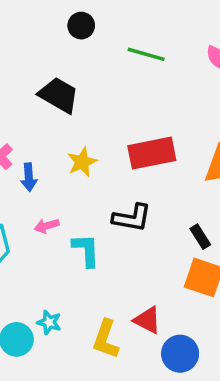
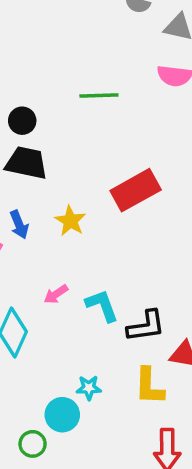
black circle: (81, 26) -> (22, 121), moved
blue arrow: (29, 177) -> (19, 225), moved
black L-shape: (132, 218) -> (146, 326), moved

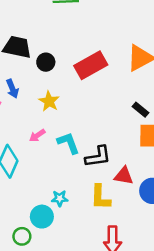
black circle: (22, 121) -> (46, 62), moved
yellow star: (70, 221) -> (49, 101), moved

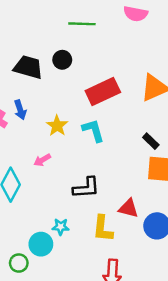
black circle: (46, 62) -> (62, 60), moved
cyan L-shape: (68, 143) -> (93, 130), moved
black L-shape: (98, 157) -> (86, 188), moved

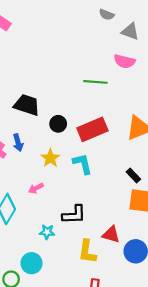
green line: (82, 24) -> (95, 82), moved
black circle: (62, 60) -> (58, 124), moved
cyan star: (61, 227) -> (47, 232), moved

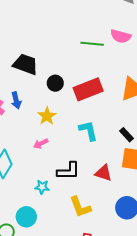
pink semicircle: (125, 61) -> (121, 36), moved
cyan L-shape: (82, 164) -> (88, 131), moved
pink arrow: (36, 188) -> (41, 144), moved
red triangle: (111, 234) -> (103, 173), moved
yellow L-shape: (87, 252) -> (80, 207), turned -30

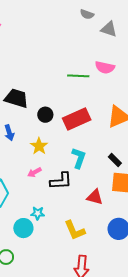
cyan L-shape: (88, 131) -> (79, 158), turned 35
black L-shape: (68, 171) -> (61, 181), moved
cyan circle: (26, 217) -> (23, 228), moved

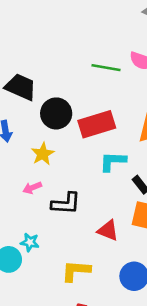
black circle: (45, 115) -> (56, 113), size x1.5
cyan L-shape: (79, 158) -> (113, 161), moved, turned -115
yellow L-shape: (75, 230) -> (76, 271), turned 110

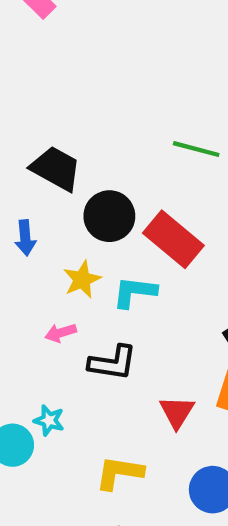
red rectangle: (97, 124) -> (173, 239), turned 52
cyan L-shape: (113, 161) -> (135, 292), moved
red triangle: (108, 230) -> (177, 412), turned 35

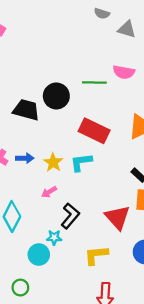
black circle: (109, 216) -> (56, 96), moved
blue arrow: (25, 238) -> (25, 158), moved, turned -72
black L-shape: (113, 363) -> (70, 216), moved, turned -45
red triangle: (177, 412) -> (117, 217), size x1.4

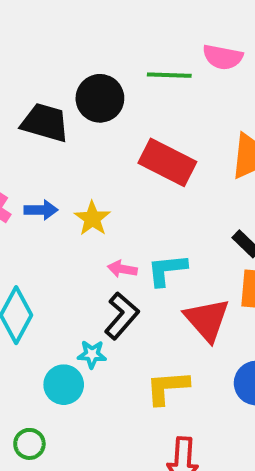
cyan L-shape: (81, 162) -> (167, 270), moved
pink arrow: (49, 192) -> (122, 269), moved, turned 40

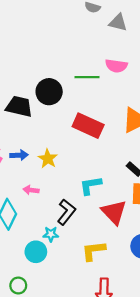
pink arrow: (122, 269) -> (31, 190), moved

